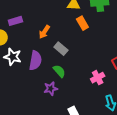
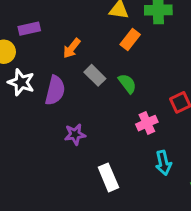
orange rectangle: (82, 23) -> (130, 39), turned 64
green semicircle: (59, 71) -> (127, 84), moved

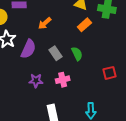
gray rectangle: (95, 75) -> (56, 53), moved
pink cross: (147, 123) -> (63, 80), moved

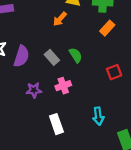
orange arrow: (45, 23) -> (60, 19), moved
orange rectangle: (84, 25) -> (107, 28), moved

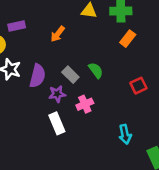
orange arrow: (60, 19) -> (58, 34), moved
purple star: (34, 90) -> (57, 94), moved
white rectangle: (56, 124) -> (57, 123), moved

